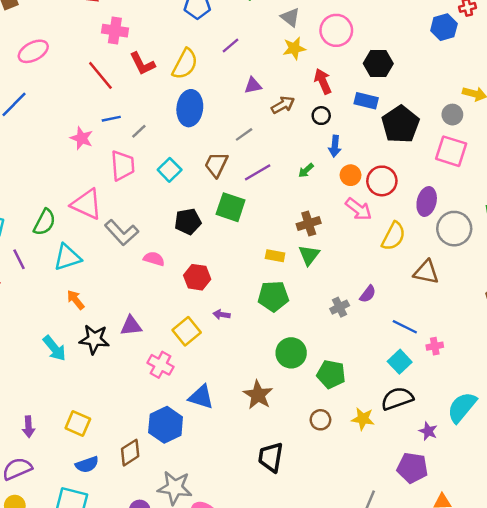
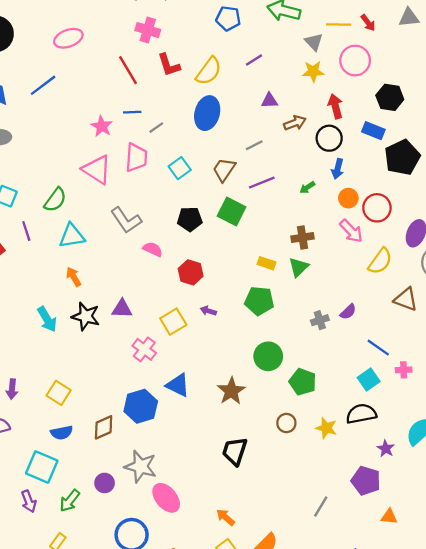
black circle: (321, 116) -> (329, 138), size x1.5
pink triangle: (87, 204) -> (97, 170), moved

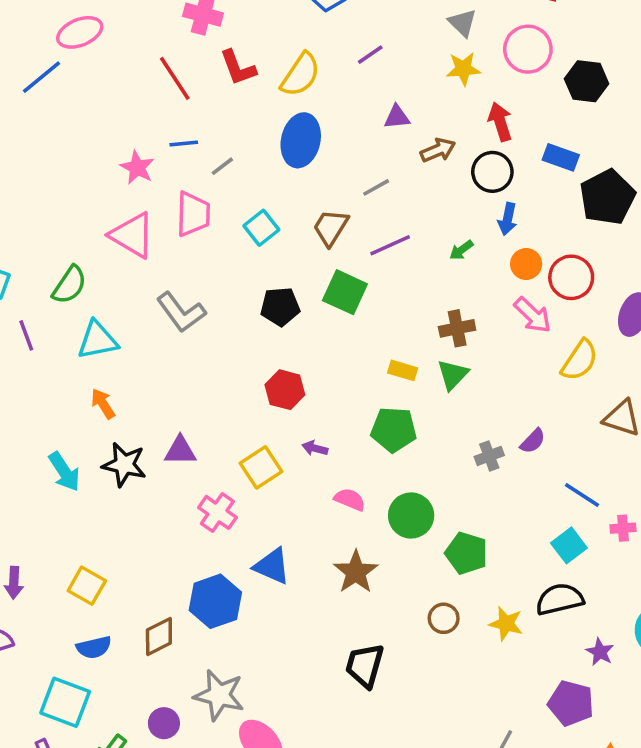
blue line: (43, 85) -> (42, 77), moved
black hexagon: (390, 97) -> (587, 81), moved
pink semicircle: (153, 249) -> (350, 500), moved

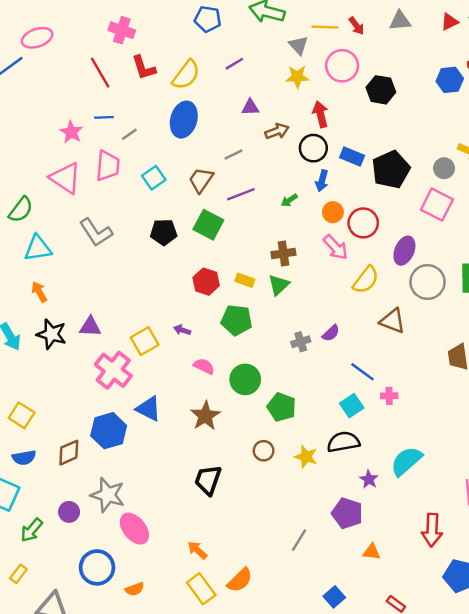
blue rectangle: (561, 157) -> (352, 156), moved
red hexagon: (285, 390) -> (206, 282), moved
pink cross: (217, 512) -> (113, 370), size x1.4

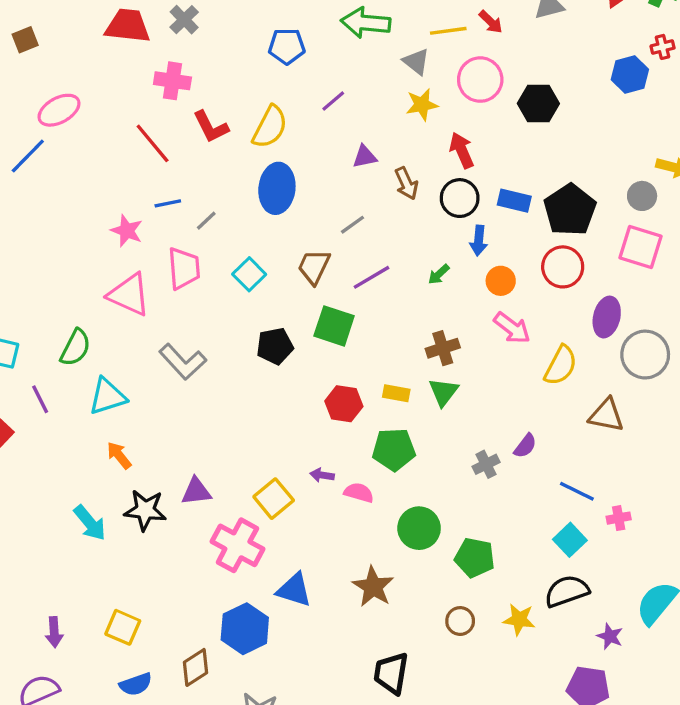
brown arrow: (277, 131) -> (406, 183), turned 95
red circle: (363, 223) -> (563, 267), moved
pink semicircle: (204, 366) -> (359, 493), moved

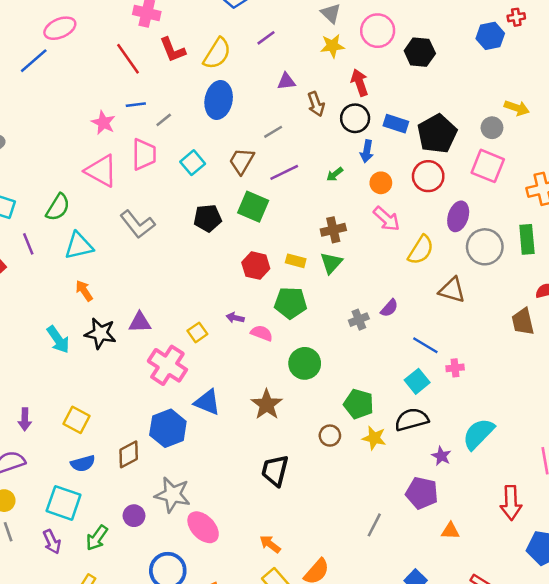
yellow square: (274, 499) -> (197, 332), size x0.7
green pentagon: (475, 558) -> (359, 404), moved

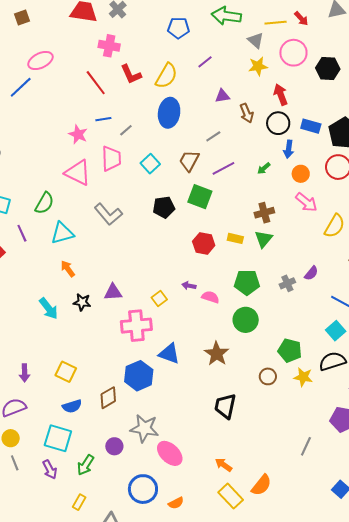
green pentagon: (291, 303) -> (247, 282), moved
black star: (100, 333) -> (82, 302), size x0.7
pink cross: (167, 365) -> (136, 326), turned -36

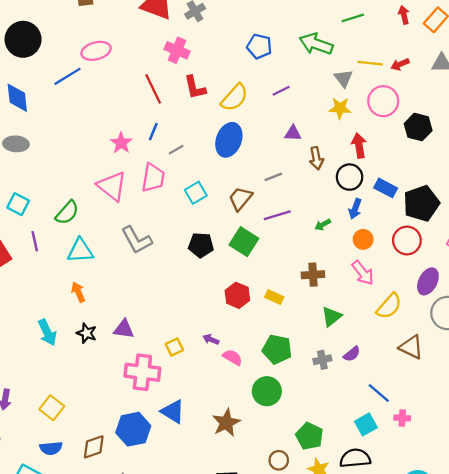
red arrow: (301, 18) -> (400, 64), turned 98
blue line: (103, 119) -> (153, 132), turned -70
green triangle: (264, 239) -> (332, 317), moved

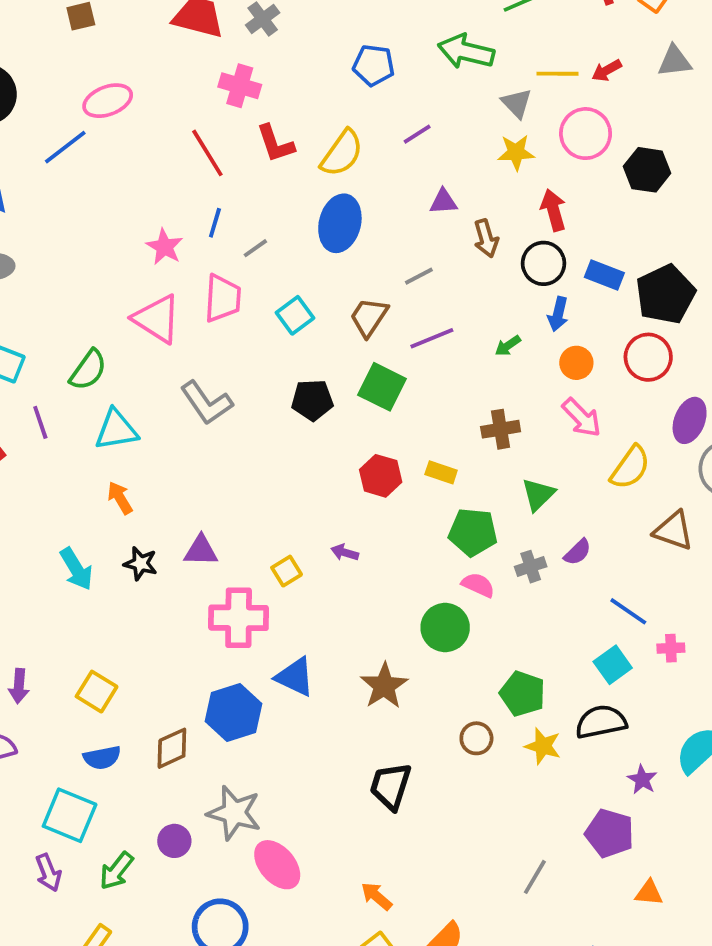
green pentagon: (277, 349) -> (473, 532), moved
pink semicircle: (233, 357) -> (478, 585), moved

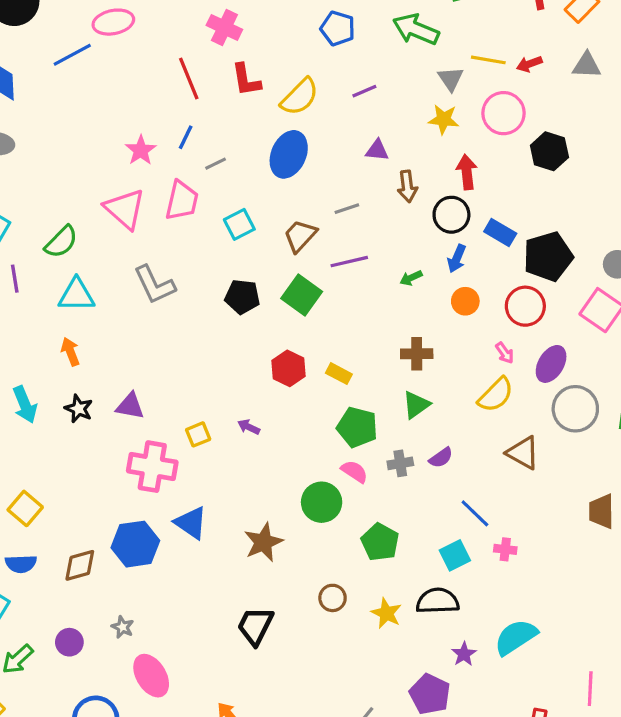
pink arrow: (582, 418) -> (505, 353), moved, size x0.6
brown cross: (501, 429) -> (417, 354), moved
green pentagon: (523, 694) -> (380, 542), moved
gray star: (234, 813) -> (123, 627), size x0.5

